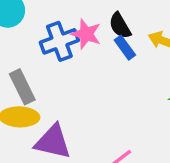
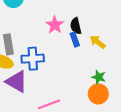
blue cross: (59, 41) -> (33, 59), moved

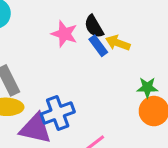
yellow arrow: (98, 42) -> (118, 43), moved
blue cross: (33, 59) -> (58, 113), moved

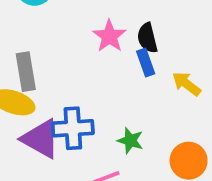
yellow arrow: (118, 43) -> (187, 84), moved
green star: (147, 87) -> (130, 141), moved

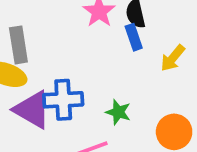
yellow arrow: (187, 84) -> (173, 58), turned -88

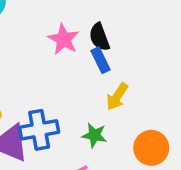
yellow arrow: (173, 58) -> (117, 97), moved

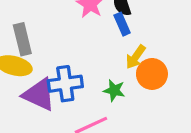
orange circle: (151, 148) -> (152, 74), moved

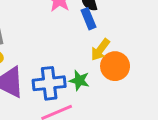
blue cross: (65, 84) -> (49, 83), moved

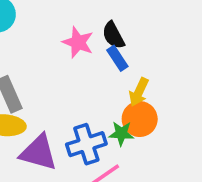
orange circle: (115, 66) -> (140, 119), moved

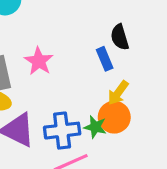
black semicircle: (113, 35) -> (120, 37), moved
pink star: (78, 42) -> (39, 61), moved

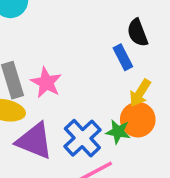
pink star: (39, 61) -> (46, 83), moved
blue cross: (62, 131) -> (82, 138), turned -32

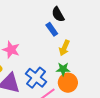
orange circle: (138, 120) -> (68, 83), moved
green star: (118, 132) -> (63, 69), moved

